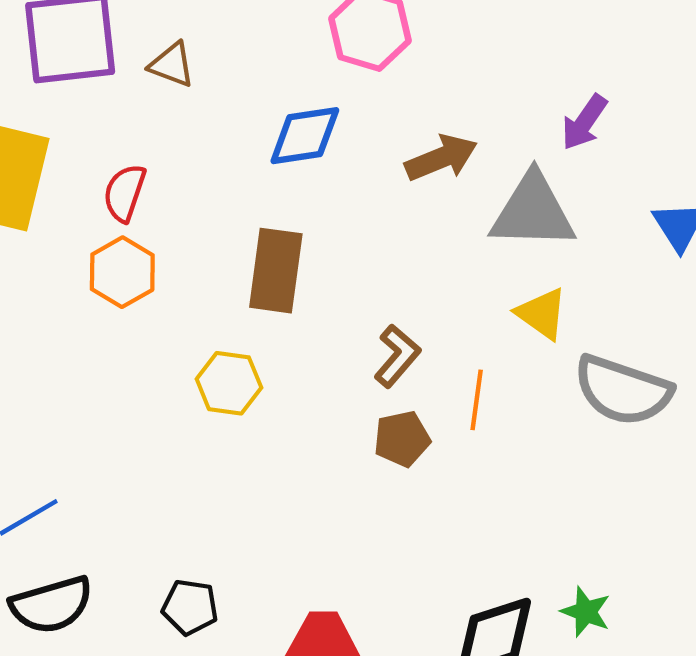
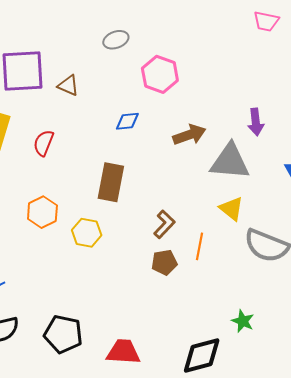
purple arrow: (584, 122) -> (256, 122), turned -44
blue diamond: (305, 136) -> (127, 121), size x0.7
orange hexagon: (122, 272) -> (42, 212), moved
black pentagon: (190, 607) -> (63, 334), size x1.5
green star: (586, 612) -> (243, 321), moved

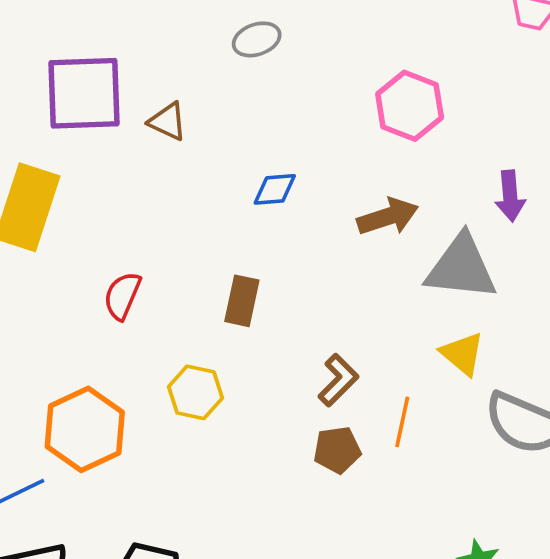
pink hexagon: (160, 74) -> (410, 106), moved
red semicircle: (44, 143) -> (122, 296), moved
brown rectangle: (111, 182) -> (242, 301), size x0.7
orange hexagon: (42, 212) -> (85, 429), moved, size x1.4

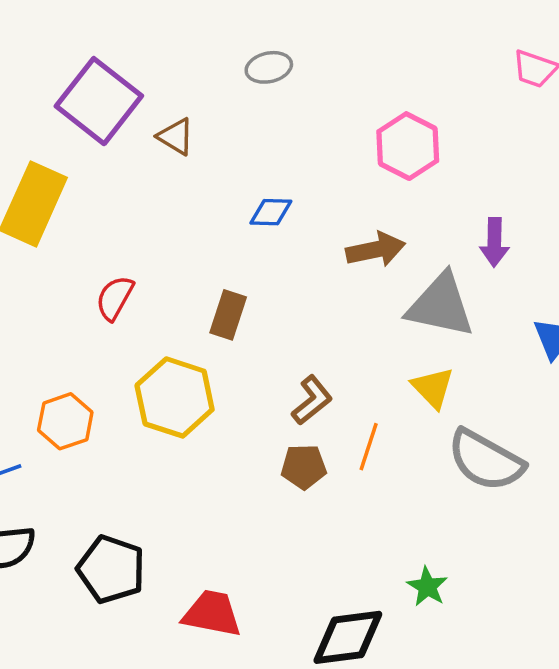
purple square: (84, 93) -> (99, 101), turned 34
yellow hexagon: (195, 392) -> (175, 397), size x1.5
orange hexagon: (85, 429) -> (65, 421), size x0.7

